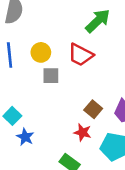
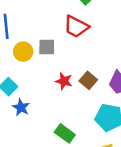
yellow circle: (41, 52) -> (23, 52), moved
red star: (82, 132) -> (64, 81), moved

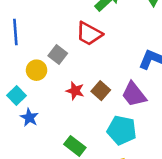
gray square: (47, 47) -> (58, 55), turned 36
yellow circle: (23, 52) -> (37, 70), moved

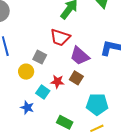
purple trapezoid: (134, 94) -> (80, 56), moved
cyan square: (17, 95) -> (43, 92), moved

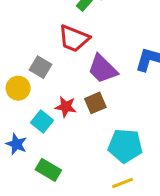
brown square: (76, 78) -> (95, 103), turned 32
green rectangle: (65, 122) -> (48, 170), moved

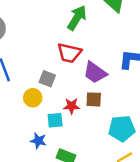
brown square: (95, 103) -> (94, 99), turned 35
cyan square: (42, 122) -> (55, 120), turned -35

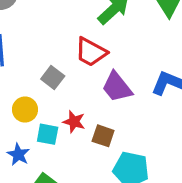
yellow circle: (33, 98) -> (25, 110), moved
brown square: (94, 99) -> (103, 136), moved

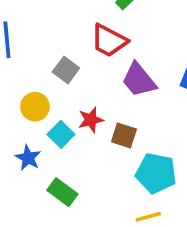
red star: (74, 122) -> (91, 120), turned -30
cyan square: (48, 134) -> (61, 134), turned 35

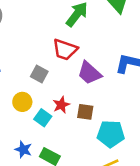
blue star: (28, 158) -> (23, 150), moved

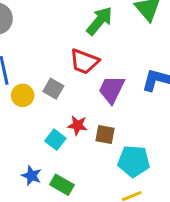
purple trapezoid: (89, 73) -> (112, 89), turned 72
yellow circle: (22, 102) -> (23, 95), moved
red star: (61, 105) -> (77, 125), turned 30

